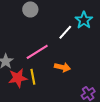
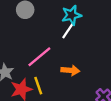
cyan star: (84, 20) -> (71, 15), moved, turned 30

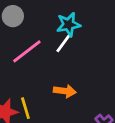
pink line: (39, 57) -> (27, 51), moved

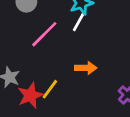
yellow line: (25, 108) -> (50, 89), turned 60

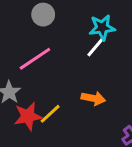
pink line: (44, 34) -> (35, 59), moved

